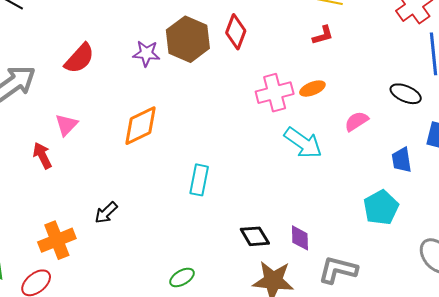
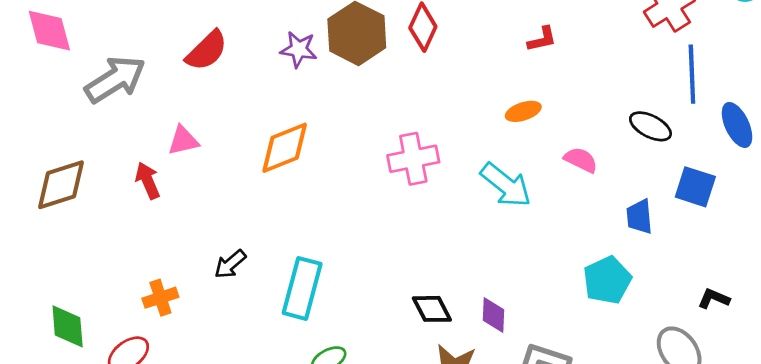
pink cross: (275, 93) -> (413, 159), moved
pink semicircle: (356, 121) -> (581, 160), turned 55
pink triangle: (66, 125) -> (183, 141), turned 30
cyan rectangle: (199, 180) -> (302, 288), moved, size x1.4
orange cross: (57, 240) -> (160, 298), size x0.7

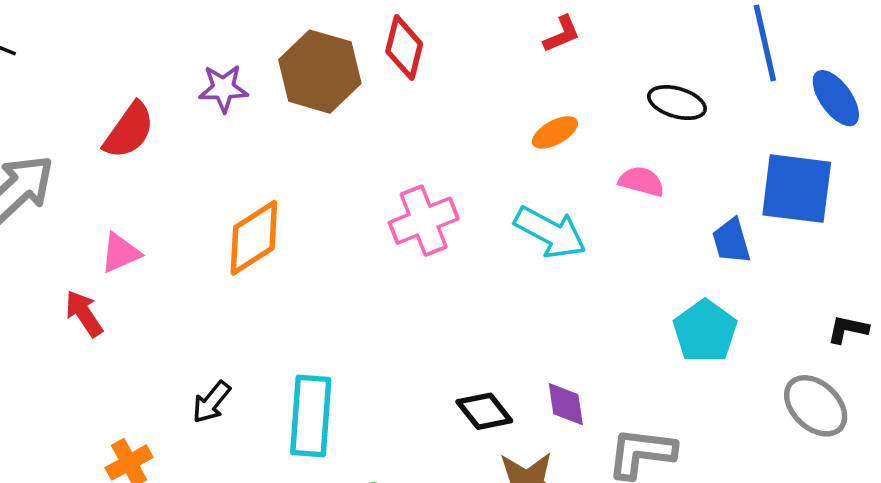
purple star: (299, 49) -> (223, 88), moved
black ellipse: (650, 126) -> (677, 103), moved
blue square: (695, 187) -> (797, 189), size x1.4

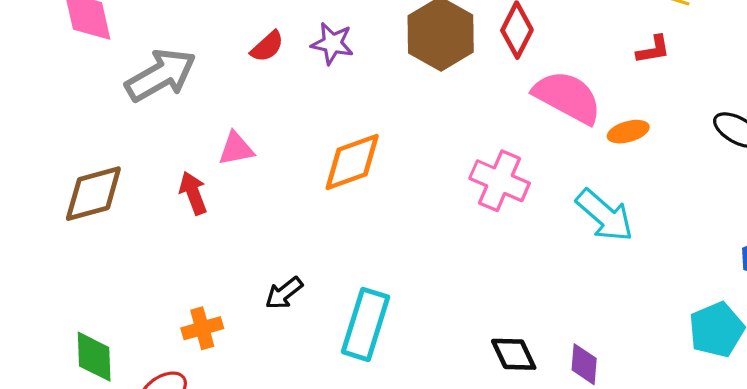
purple star: (223, 88) -> (332, 43), moved
red semicircle: (129, 130) -> (267, 47), size x0.7
pink semicircle: (641, 181) -> (567, 97), moved, size x1.8
pink cross: (424, 221) -> (500, 181), turned 32

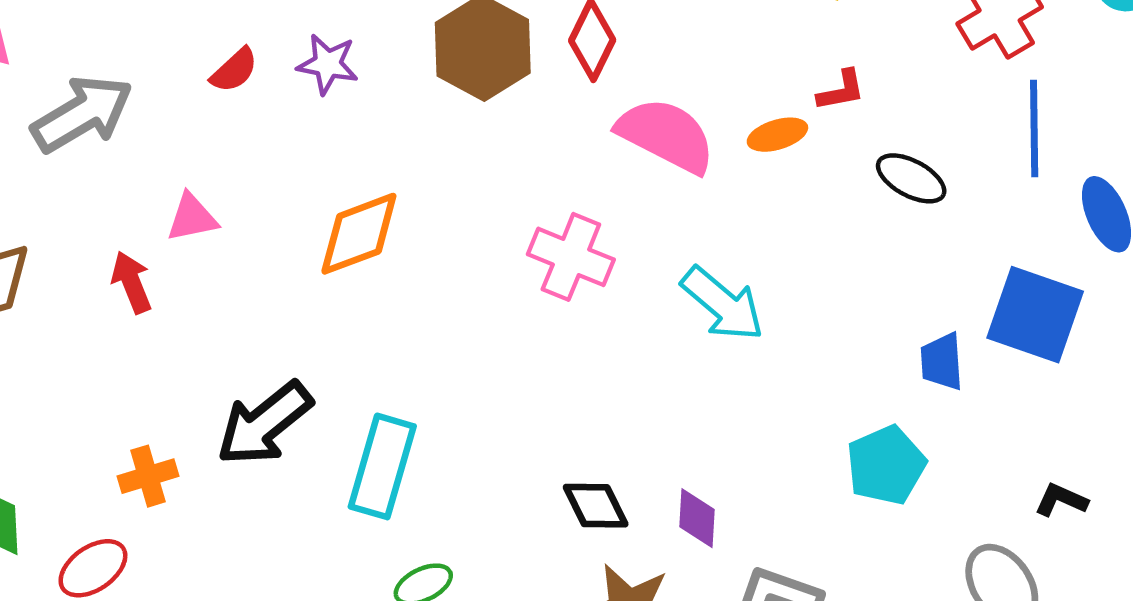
red L-shape: (653, 50) -> (841, 91), moved
orange ellipse: (628, 132) -> (777, 135), moved
black arrow: (284, 293) -> (264, 424), size x1.8

